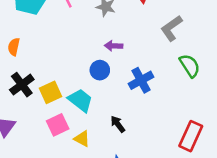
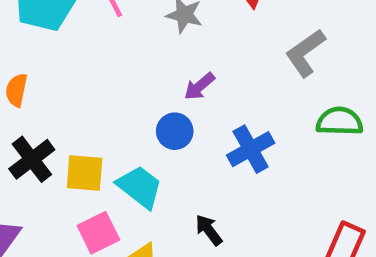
purple arrow: (114, 46) -> (199, 86), turned -42
green semicircle: (190, 66) -> (340, 121), turned -55
yellow square: (50, 92) -> (85, 173), turned 30

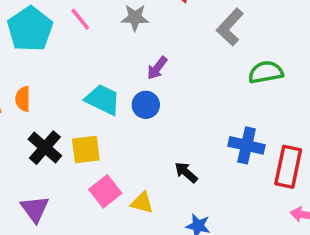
blue cross: (251, 149) -> (247, 145), moved, turned -36
cyan trapezoid: (140, 187) -> (103, 100), moved

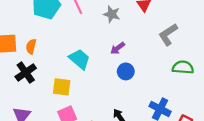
blue circle: (146, 105) -> (126, 71), moved
black cross: (45, 148) -> (26, 72), moved

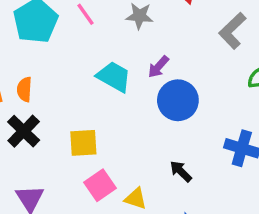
cyan trapezoid: (80, 59) -> (114, 77), moved
blue circle: (126, 71) -> (178, 100), size x1.5

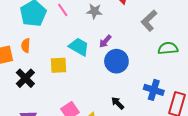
orange semicircle: (24, 89) -> (26, 46), moved
yellow square: (83, 143) -> (58, 65), moved

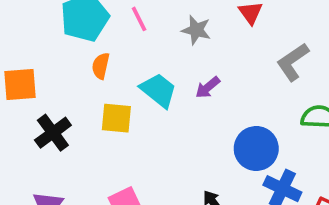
orange semicircle: (26, 46) -> (101, 66), moved
blue circle: (116, 61) -> (256, 149), moved

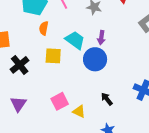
purple arrow: (208, 87) -> (101, 38), turned -40
blue circle: (256, 149) -> (95, 59), moved

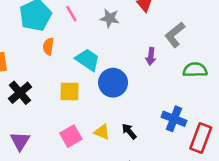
purple arrow: (101, 38) -> (151, 56), moved
yellow square: (53, 56) -> (69, 92), moved
yellow triangle: (79, 111) -> (102, 132), moved

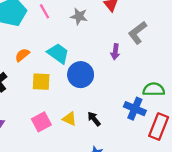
orange semicircle: (48, 46) -> (22, 55), moved, turned 40
green semicircle: (195, 70) -> (154, 89), moved

